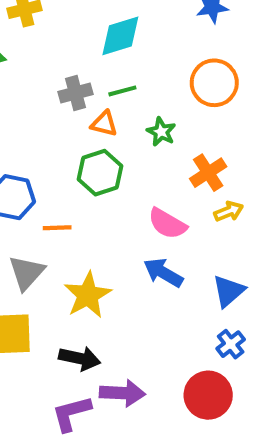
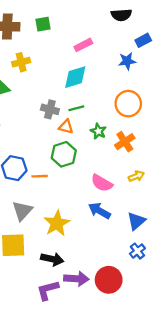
gray cross: (75, 93) -> (50, 109), turned 30
orange cross: (208, 173) -> (125, 142), moved
orange line: (57, 228) -> (40, 176), moved
red circle: (208, 395) -> (109, 280), moved

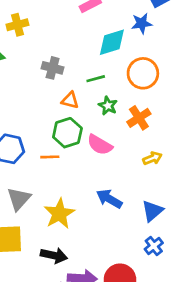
cyan diamond: (75, 77) -> (112, 42), moved
green line: (76, 108) -> (96, 79), moved
gray cross: (50, 109) -> (53, 68), moved
orange line: (40, 176) -> (50, 157), moved
pink semicircle: (102, 183) -> (100, 145), moved

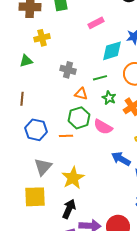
blue arrow: (109, 199) -> (121, 159), moved
black arrow: (54, 255) -> (69, 209), turned -78

